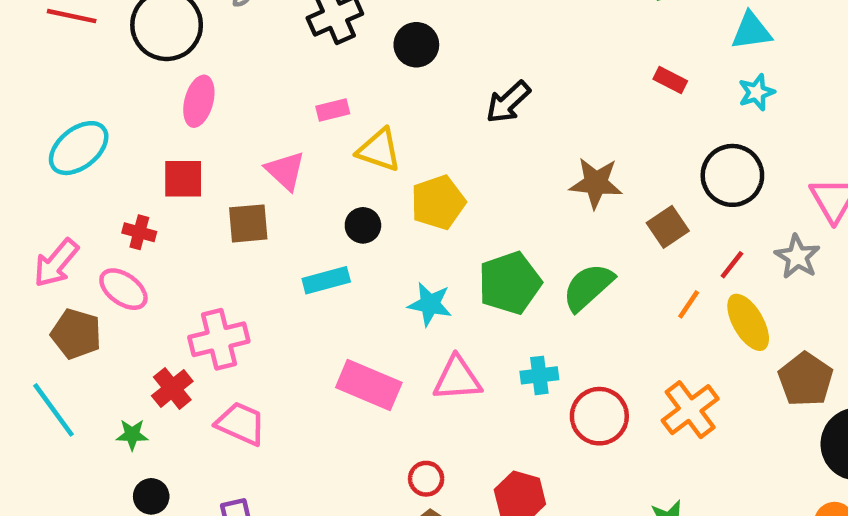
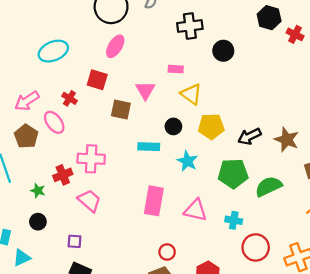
black arrow: (508, 102) -> (249, 136), moved
cyan star: (430, 304) -> (187, 161), moved
pink rectangle: (369, 385) -> (154, 201), turned 60

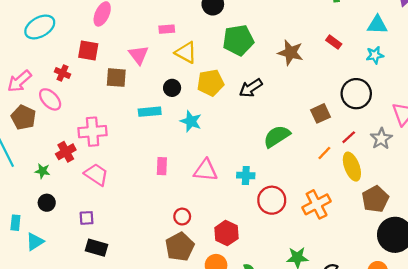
brown star: (287, 140) -> (291, 53), moved
green pentagon: (233, 174) -> (238, 40), moved
pink rectangle: (154, 201) -> (162, 166), size x0.6

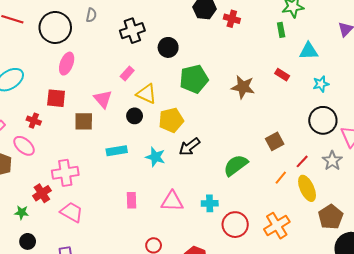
cyan triangle: (377, 25) -> (309, 51), moved
pink rectangle: (167, 29) -> (127, 73), turned -40
black circle: (172, 88) -> (135, 116), moved
black arrow: (251, 88) -> (189, 147), moved
black circle: (356, 94) -> (323, 120), moved

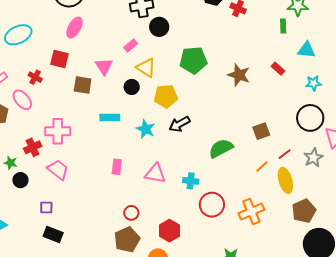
black circle: (168, 47) -> (159, 27), moved
black circle: (28, 241) -> (20, 180), moved

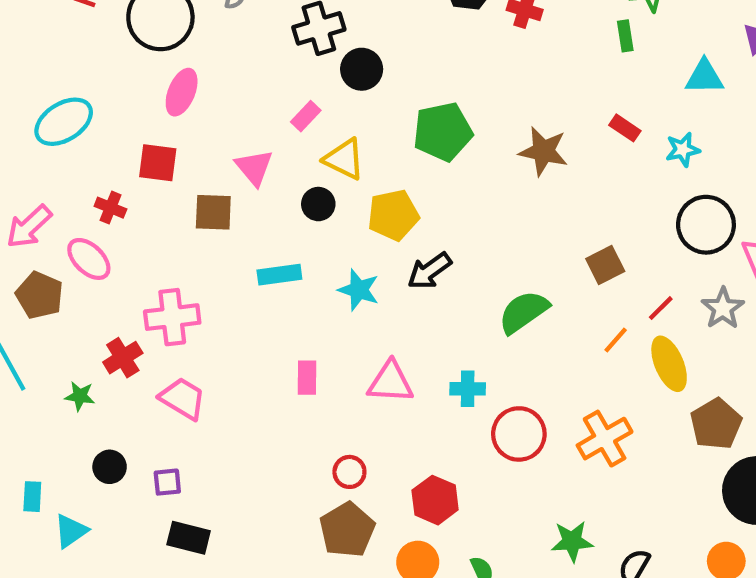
cyan triangle: (306, 50) -> (704, 77), moved
cyan star: (313, 83) -> (683, 150), moved
black circle: (20, 180) -> (110, 467), moved

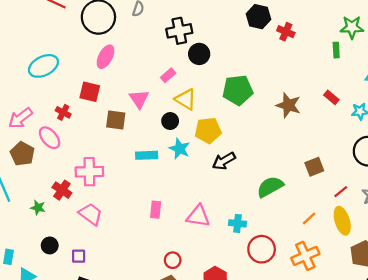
cyan star: (359, 290) -> (180, 149), moved
orange line: (616, 340) -> (309, 218), moved
red cross: (123, 358) -> (62, 190), turned -30

